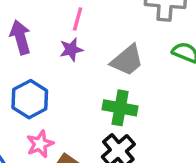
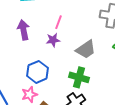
blue hexagon: (30, 99) -> (38, 72), moved

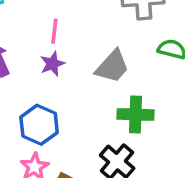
green cross: (79, 77) -> (136, 115), moved

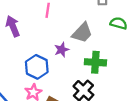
purple star: (52, 64) -> (62, 50), moved

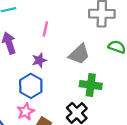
purple star: (62, 50) -> (39, 60), moved

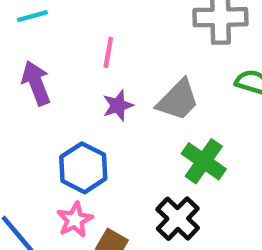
purple star: (39, 60) -> (118, 106), moved
green cross: (91, 85) -> (204, 161), turned 30

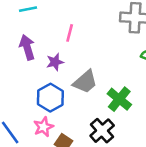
gray trapezoid: (178, 100) -> (85, 82), moved
purple star: (118, 106) -> (55, 62), moved

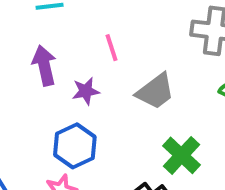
pink line: (70, 33) -> (112, 48), turned -36
gray trapezoid: (85, 82) -> (155, 91), moved

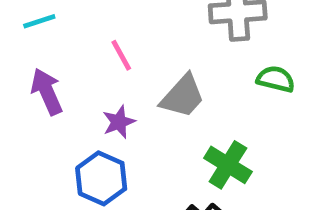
purple star: (86, 91) -> (119, 122), moved

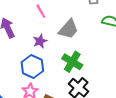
green cross: (228, 165) -> (72, 62), moved

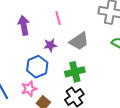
green cross: (72, 62) -> (75, 72), turned 30

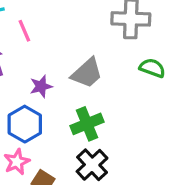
pink line: (58, 18) -> (24, 31), moved

